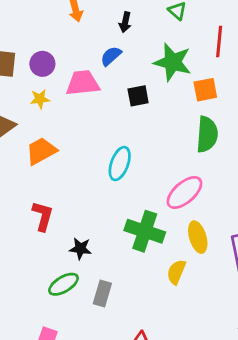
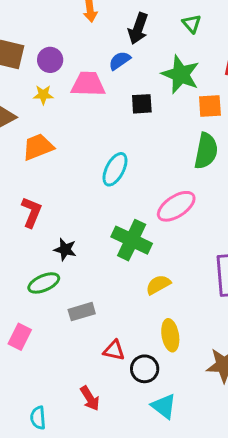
black arrow: (125, 22) -> (138, 29), size x1.5
yellow ellipse: (198, 237) -> (170, 335), moved
yellow semicircle: (176, 272) -> (158, 285), turned 30
gray rectangle: (102, 293) -> (82, 312), moved, turned 50

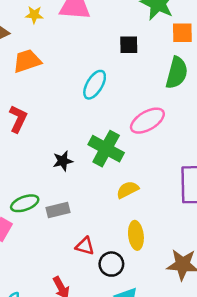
black square: (142, 104) -> (129, 45), moved
black star: (65, 249) -> (63, 161), moved, turned -30
green ellipse: (44, 283) -> (25, 203), moved

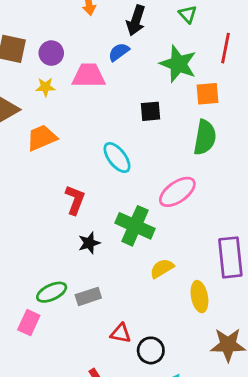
cyan ellipse: (95, 85) -> (117, 158), turned -64
red L-shape: (18, 119) -> (75, 200), moved
yellow ellipse: (136, 235) -> (199, 297), moved

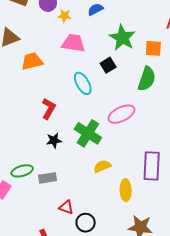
green star: (178, 64) -> (122, 38), moved
pink trapezoid: (89, 76) -> (73, 43), moved
yellow star: (45, 87) -> (65, 16), moved
black square: (150, 111) -> (108, 65), moved, turned -35

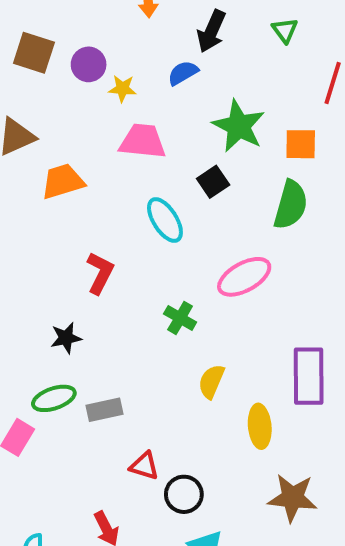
green cross: (88, 133) -> (180, 318), size x0.6
black star: (54, 140) -> (66, 338), moved
yellow semicircle: (102, 166) -> (211, 381), turned -42

